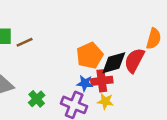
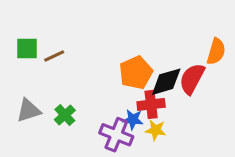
blue star: (85, 83) -> (133, 120), moved
green cross: (37, 99) -> (65, 115), moved

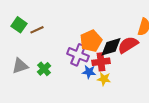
green square: (27, 48) -> (19, 25), turned 35
red semicircle: (192, 79) -> (128, 45), turned 30
purple cross: (116, 135) -> (78, 55), moved

